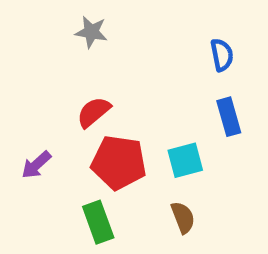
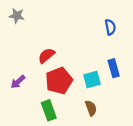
gray star: (91, 32) -> (17, 16), moved
blue rectangle: (229, 117) -> (114, 68), moved
red pentagon: (119, 163) -> (59, 81), turned -30

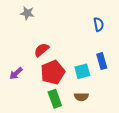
gray star: (17, 16) -> (27, 13), moved
brown semicircle: (91, 108) -> (81, 97), turned 112
green rectangle: (49, 110) -> (55, 99), moved

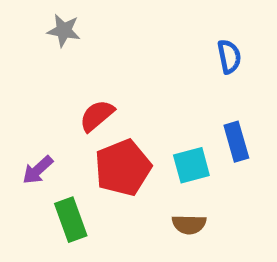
green rectangle: (55, 99) -> (71, 220), moved

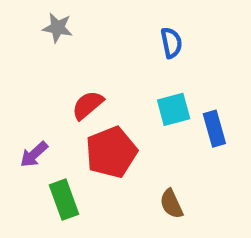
blue semicircle: (229, 57) -> (171, 43), moved
cyan square: (191, 165) -> (174, 109), moved
brown semicircle: (189, 224) -> (171, 204), turned 64

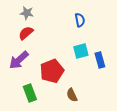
red semicircle: (88, 105) -> (26, 33), moved
purple arrow: (34, 154) -> (19, 60), moved, size x1.5
brown semicircle: (171, 204) -> (72, 95), moved

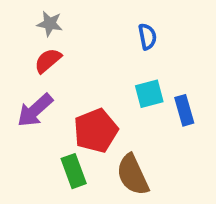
green rectangle: (30, 93) -> (74, 171), moved
brown semicircle: (72, 95) -> (133, 175), size x1.6

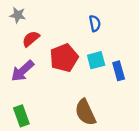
gray star: (50, 24) -> (18, 15), moved
red pentagon: (96, 131) -> (64, 58), moved
green rectangle: (74, 171) -> (21, 116), moved

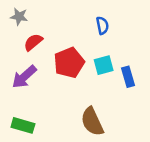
green rectangle: (21, 116) -> (23, 125), turned -54

